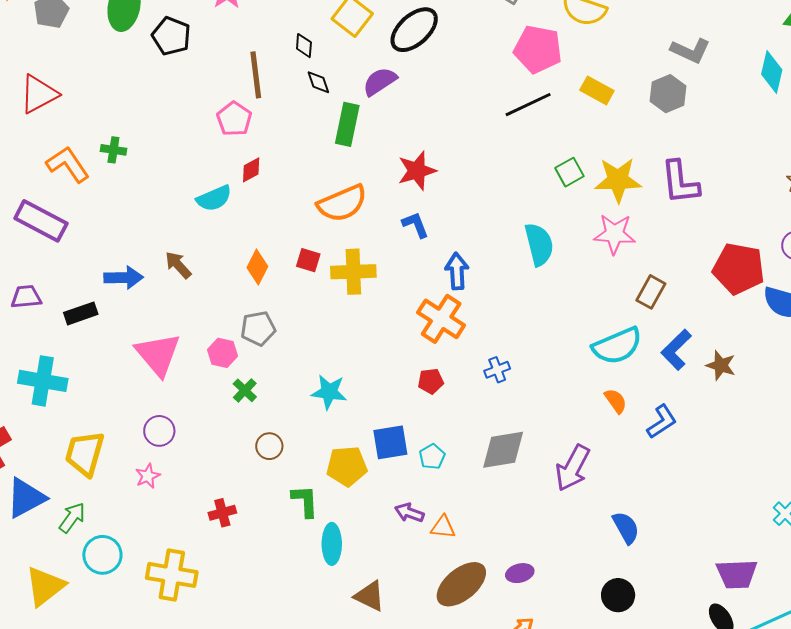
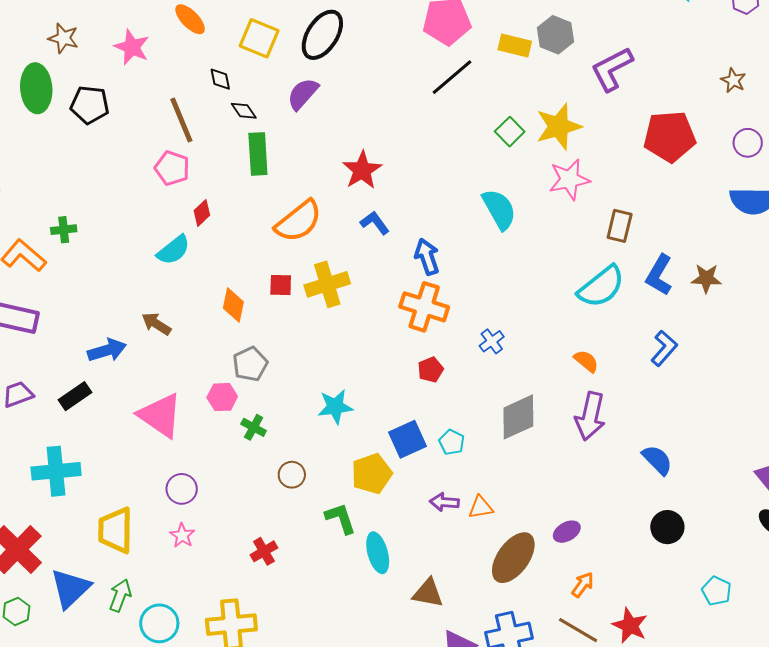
gray hexagon: (668, 94) -> (555, 35), moved
green rectangle: (347, 124) -> (258, 154), moved
purple L-shape: (680, 182) -> (612, 69), moved, turned 84
red pentagon: (739, 269) -> (670, 136), moved
orange semicircle: (616, 401) -> (586, 361), moved

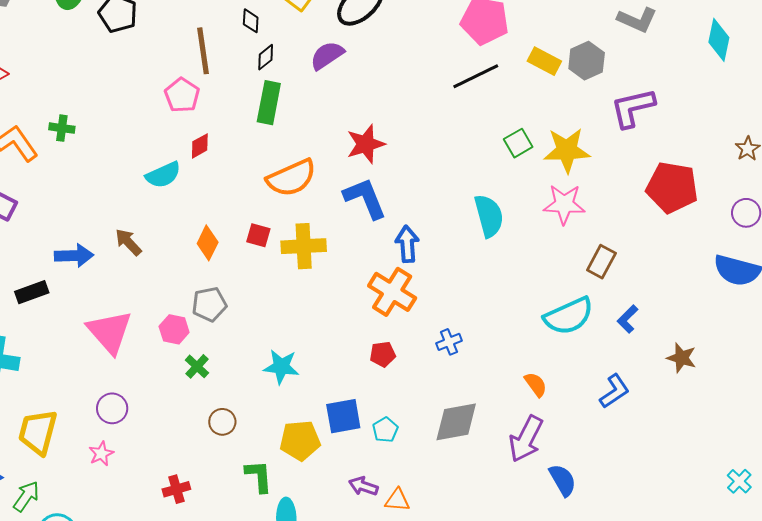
black diamond: (244, 111) -> (266, 57), turned 72
blue L-shape: (375, 223) -> (365, 198), size x1.6
blue L-shape: (659, 275) -> (628, 319), size x0.7
brown star: (706, 278) -> (681, 358), moved
blue semicircle: (657, 460) -> (563, 480), moved

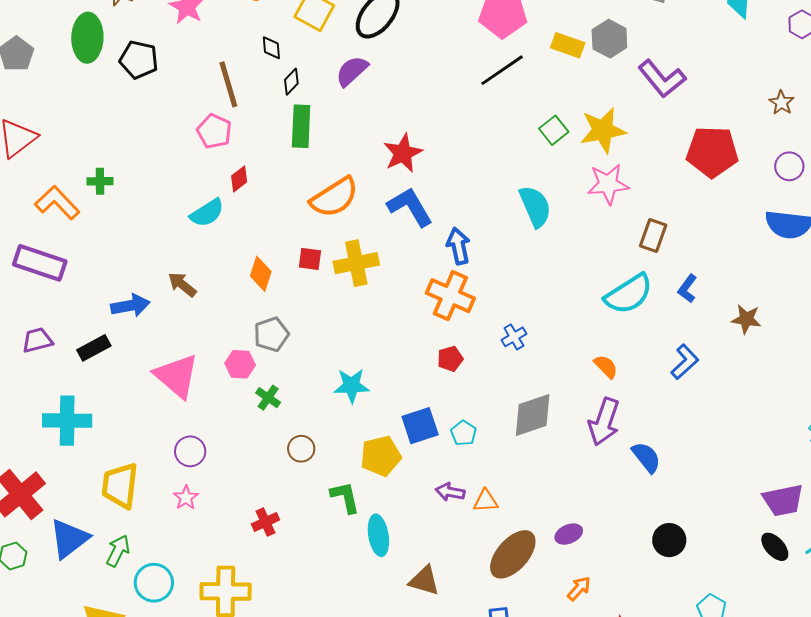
purple L-shape: (633, 108) -> (662, 79), turned -108

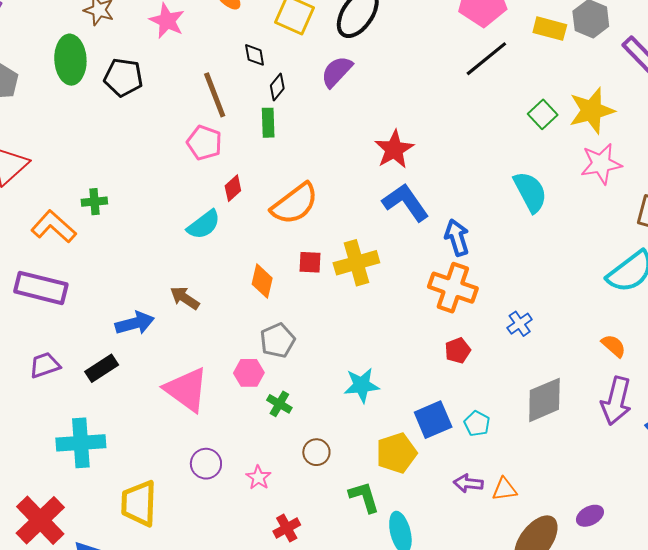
green rectangle: (301, 126) -> (268, 123), moved, size x0.7
orange semicircle: (334, 197) -> (295, 204), moved
pink star: (186, 498) -> (258, 477), moved

